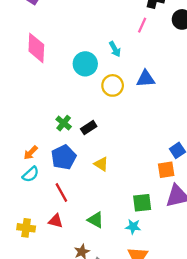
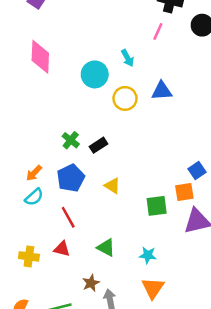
green square: (142, 203) -> (157, 206), moved

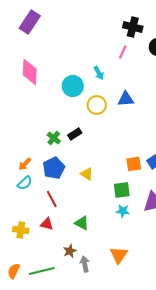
black rectangle: (98, 145) -> (75, 134), moved
orange square: (184, 192) -> (134, 164), moved
cyan star: (148, 255) -> (123, 211), moved

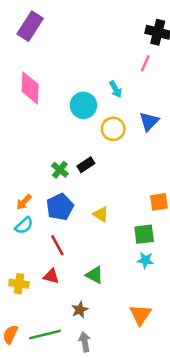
blue triangle: (126, 99) -> (149, 121), turned -42
gray arrow: (85, 264) -> (85, 342), moved

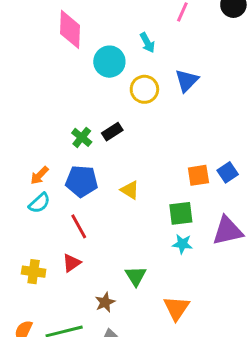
pink diamond: (30, 88) -> (70, 29), moved
blue pentagon: (60, 207) -> (82, 181), turned 30
green triangle: (95, 275) -> (136, 276), moved, turned 30
red triangle: (51, 276) -> (71, 263), turned -49

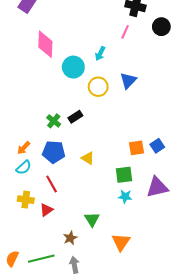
cyan arrow: (147, 43) -> (100, 54), turned 56
yellow cross: (34, 272) -> (26, 200), moved

